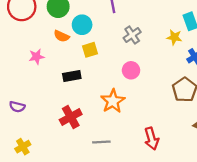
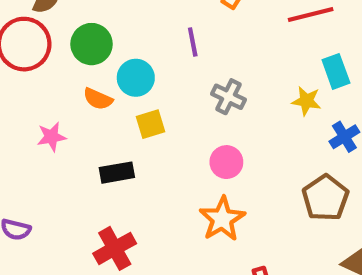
gray cross: (132, 35) -> (228, 97), turned -30
orange star: (113, 101) -> (222, 219), moved

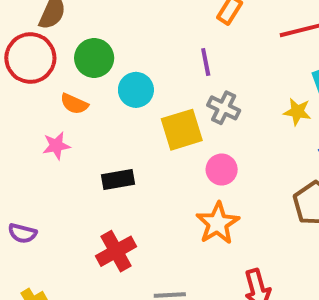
purple line: (193, 42) -> (206, 62), moved
orange semicircle: (98, 99) -> (74, 104), moved
yellow square: (151, 124) -> (182, 130), moved, size x1.5

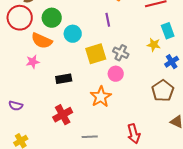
orange semicircle: (74, 104) -> (42, 41), size x1.5
gray cross: (224, 108) -> (121, 53), moved
orange star: (218, 223) -> (101, 97), moved

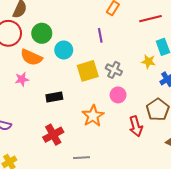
pink circle: (116, 74) -> (118, 95), moved
red arrow: (134, 134) -> (136, 126), moved

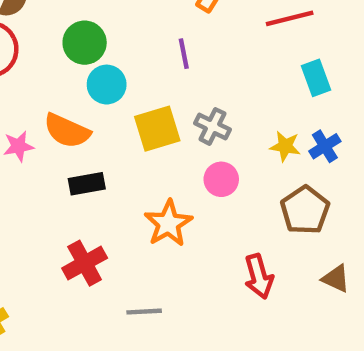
green circle: (42, 33) -> (85, 43), moved
orange semicircle: (31, 57) -> (67, 131), moved
yellow star: (148, 61) -> (285, 146), moved
red arrow: (136, 126) -> (259, 276), moved

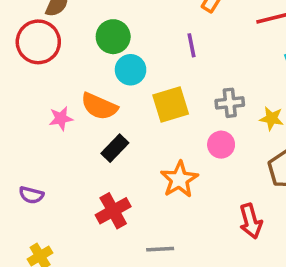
gray cross: (212, 126) -> (230, 103), moved, turned -32
black rectangle: (87, 184) -> (115, 148), turned -36

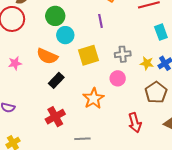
pink star: (61, 118) -> (15, 63), moved

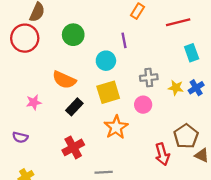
cyan circle: (65, 35) -> (106, 61), moved
yellow square: (88, 55) -> (108, 92), moved
pink star: (15, 63) -> (34, 102), moved
brown pentagon: (156, 92) -> (186, 136), moved

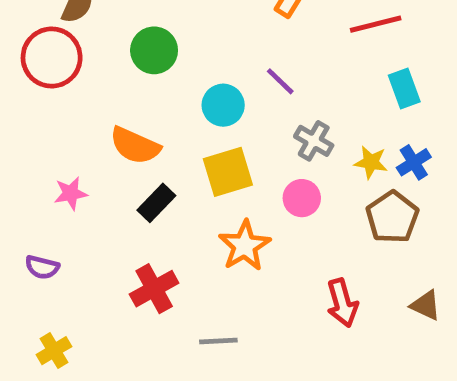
purple line: (124, 40) -> (280, 81), moved, turned -35
gray cross: (149, 78) -> (314, 141), turned 36
brown pentagon: (186, 136) -> (392, 217), moved

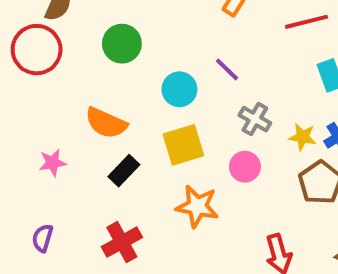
orange star: (245, 246) -> (197, 206), turned -30
purple semicircle: (42, 267) -> (43, 238), moved, turned 92

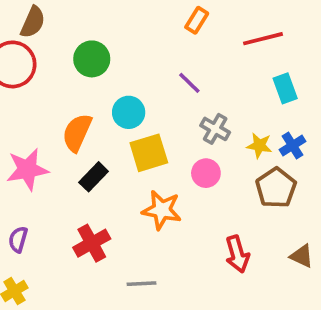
cyan circle: (179, 89) -> (129, 112), moved
orange semicircle: (106, 123) -> (77, 133), turned 90
pink star: (52, 163) -> (27, 169), size x1.6

